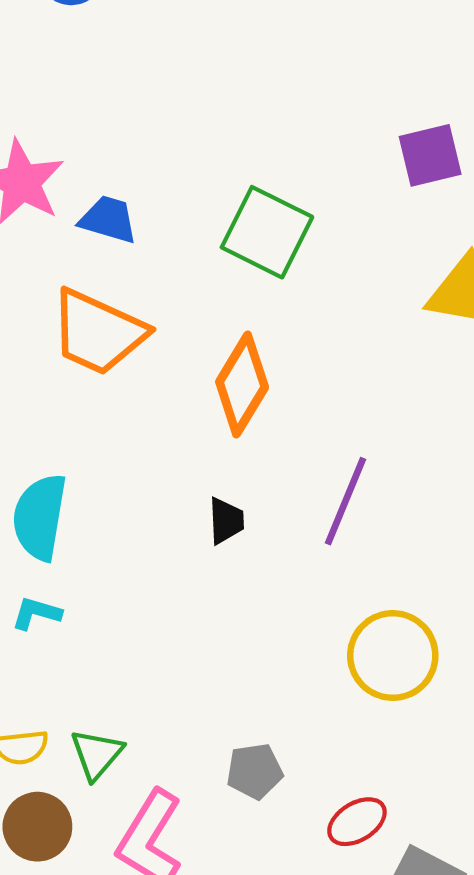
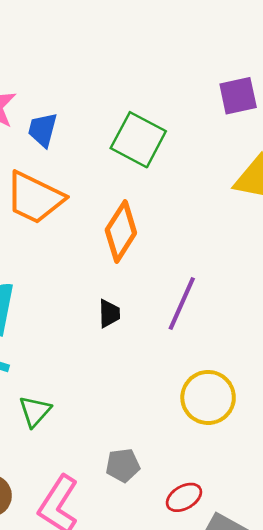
blue trapezoid: (108, 219) -> (43, 130), turned -93
green triangle: (97, 754) -> (35, 411), moved

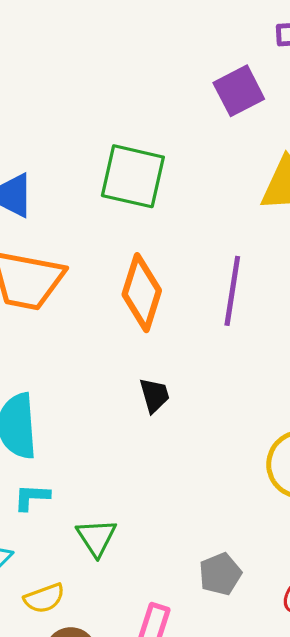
purple line: (182, 303) -> (232, 291), moved

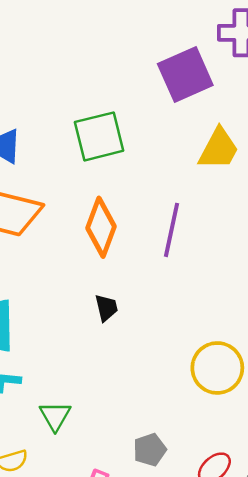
purple square: (239, 91) -> (185, 75), size x1.4
green square: (133, 176) -> (99, 136), turned -30

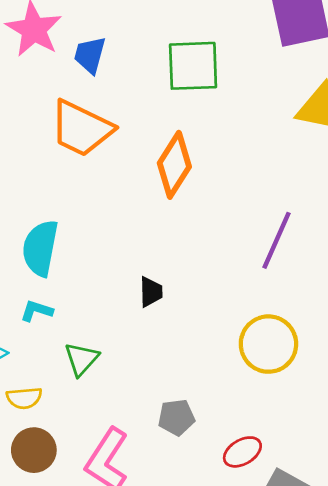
purple line: (172, 230) -> (276, 240), moved
black trapezoid: (106, 308) -> (151, 292), moved

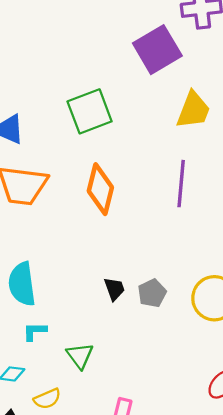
purple line: (276, 240) -> (181, 184), moved
gray pentagon: (176, 417) -> (152, 293), moved

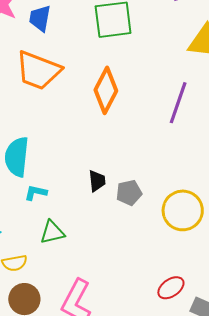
cyan L-shape: (35, 331) -> (36, 193), moved
green triangle: (80, 356) -> (52, 232), turned 40

